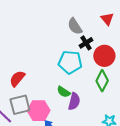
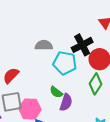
gray semicircle: (75, 26) -> (44, 45), moved, turned 120
black cross: (86, 43) -> (82, 45), size x1.5

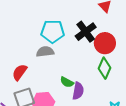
gray semicircle: (44, 45) -> (45, 52), moved
cyan pentagon: (65, 63) -> (53, 31), moved

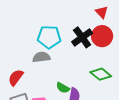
red circle: (105, 43) -> (102, 36), moved
green diamond: (105, 68) -> (101, 74), turned -75

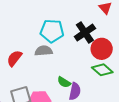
red circle: (102, 36) -> (102, 49), moved
red semicircle: (16, 78) -> (14, 58), moved

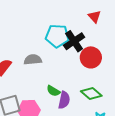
cyan pentagon: (52, 31) -> (57, 36), moved
green diamond: (102, 70) -> (91, 93), moved

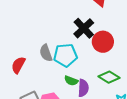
cyan pentagon: (57, 36) -> (65, 55), moved
gray semicircle: (33, 60) -> (46, 53), turned -96

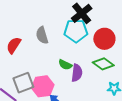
red circle: (103, 42) -> (104, 39), moved
cyan pentagon: (65, 55) -> (76, 31), moved

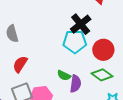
gray semicircle: (42, 35) -> (12, 34), moved
red semicircle: (14, 45) -> (20, 64), moved

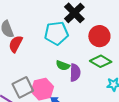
cyan pentagon: (75, 42) -> (56, 33), moved
red semicircle: (20, 64) -> (16, 44), moved

